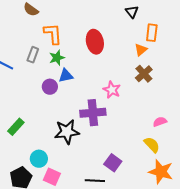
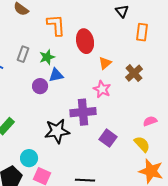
orange L-shape: (53, 34) -> (56, 25), moved
orange triangle: (141, 50) -> (105, 63), moved
purple square: (113, 163) -> (108, 138), moved

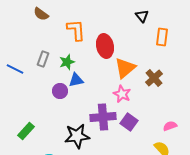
orange triangle: (105, 63) -> (125, 68), size x1.6
purple square: (108, 138) -> (129, 122), moved

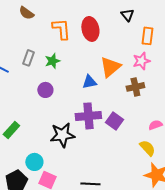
red ellipse: (105, 46) -> (90, 29), moved
brown cross: (154, 78) -> (135, 87), moved, turned 30
blue triangle: (76, 80) -> (89, 82), moved
pink star: (122, 94) -> (141, 61), moved, turned 30

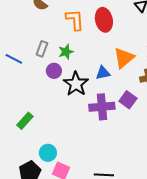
purple circle: (45, 90) -> (54, 71), moved
purple square: (114, 121) -> (128, 100), moved
black star: (62, 135) -> (76, 84), moved, turned -30

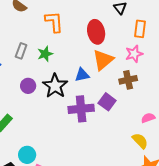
red ellipse: (104, 20) -> (96, 32), moved
purple circle: (54, 71) -> (28, 86), moved

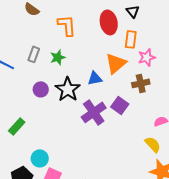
orange rectangle: (140, 29) -> (131, 39), moved
red ellipse: (96, 32) -> (109, 22), moved
purple cross: (81, 109) -> (94, 112), turned -30

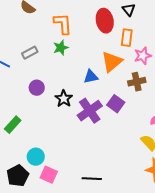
gray rectangle: (34, 54) -> (30, 53), turned 42
green star: (58, 57) -> (61, 48), moved
black star: (68, 89) -> (64, 99), moved, size x0.7

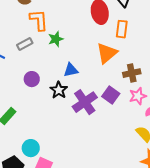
orange L-shape: (63, 24) -> (39, 20), moved
pink star: (143, 56) -> (138, 96), moved
blue triangle: (91, 77) -> (71, 70), moved

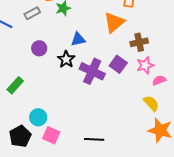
purple cross: (85, 102) -> (92, 71), turned -30

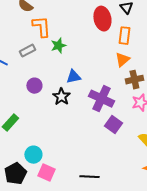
orange triangle: (114, 22) -> (122, 60), moved, size x0.7
purple square: (118, 64) -> (113, 125), moved
purple cross: (92, 71) -> (101, 99), moved

